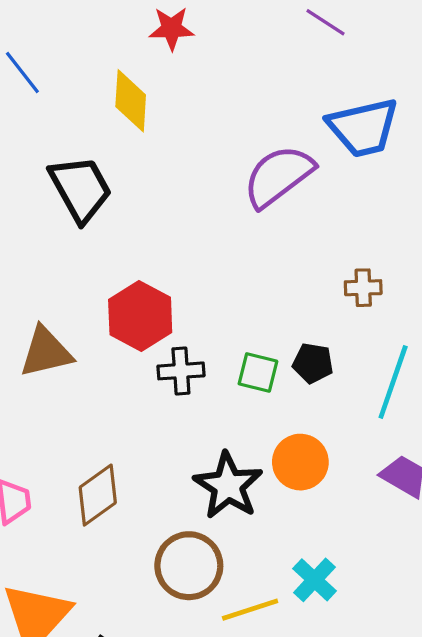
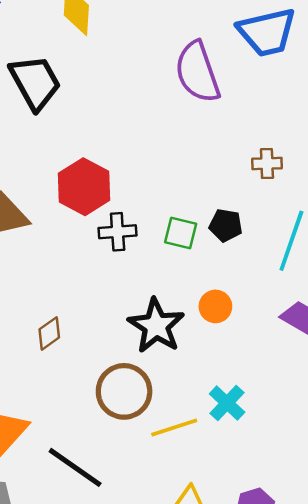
purple semicircle: (278, 176) -> (197, 72), turned -72
orange circle: (300, 462) -> (215, 306), size x0.7
brown diamond: (98, 495) -> (49, 333), size x0.7

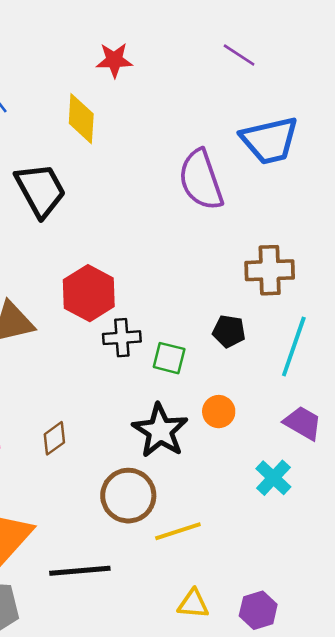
brown cross: (267, 163) -> (270, 270), size x1.6
green square: (181, 233) -> (169, 358), moved
cyan cross: (227, 403) -> (273, 478), moved
black line: (75, 467) -> (80, 571), turned -40

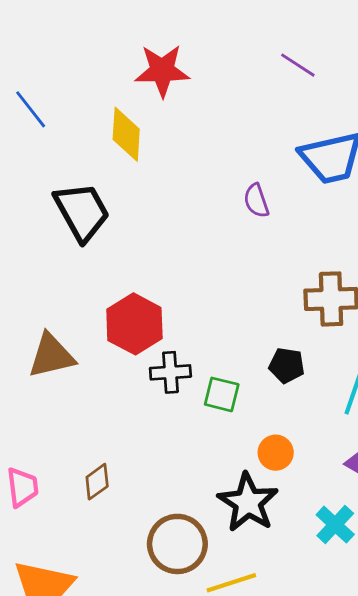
red star: (114, 60) -> (162, 71), size x1.4
purple semicircle: (201, 180) -> (256, 201), size x0.5
black star: (160, 431) -> (248, 502), moved

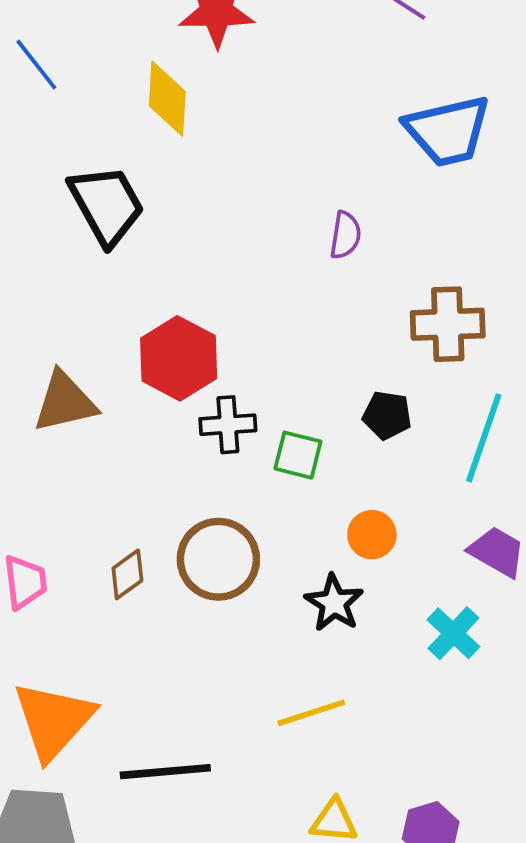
purple semicircle: (256, 201) -> (345, 235), moved, turned -152
black star: (248, 502) -> (334, 603), size x0.7
brown circle: (177, 544) -> (218, 559), moved

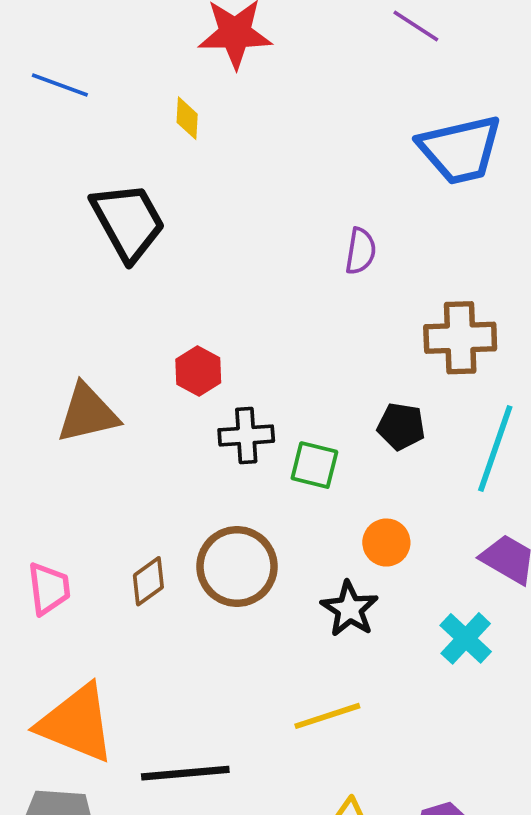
blue line: (36, 65) -> (60, 85), turned -32
yellow diamond: (167, 99) -> (187, 118), size x0.6
red hexagon: (179, 358) -> (198, 371), size x0.6
orange triangle: (53, 720) -> (76, 723), turned -50

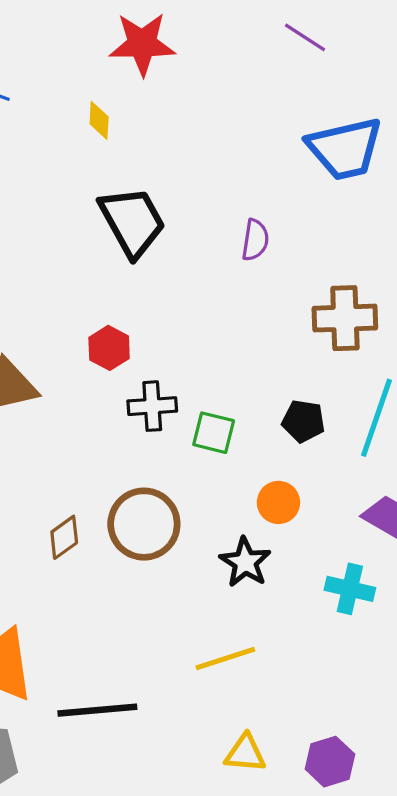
black trapezoid: (128, 222) -> (132, 222), moved
black pentagon: (401, 426) -> (303, 421), moved
cyan cross: (466, 638) -> (350, 589), turned -30

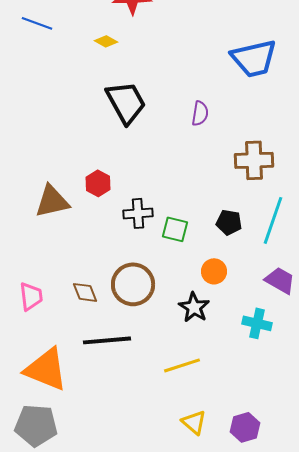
yellow diamond: (99, 120) -> (106, 41), turned -65
red hexagon: (109, 348) -> (98, 183), moved
brown diamond: (64, 537) -> (85, 292), turned -76
black line: (97, 710) -> (107, 340), moved
yellow triangle: (245, 753) -> (194, 422), turned 36

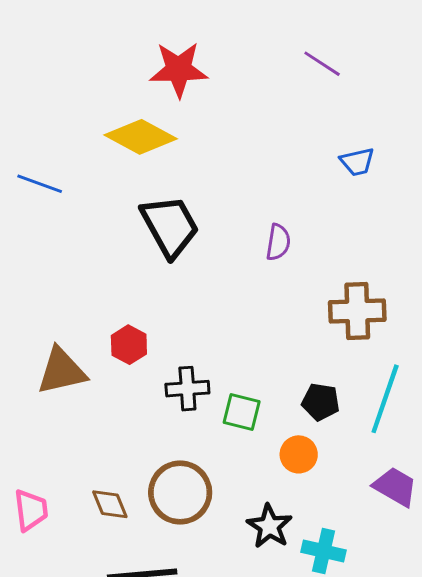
blue line: (37, 23) -> (40, 184), moved
yellow diamond: (106, 41) -> (141, 137), size x2.0
blue trapezoid: (254, 58) -> (357, 162), size x0.5
orange circle: (214, 271) -> (299, 454), moved
cyan cross: (257, 323) -> (324, 551), moved

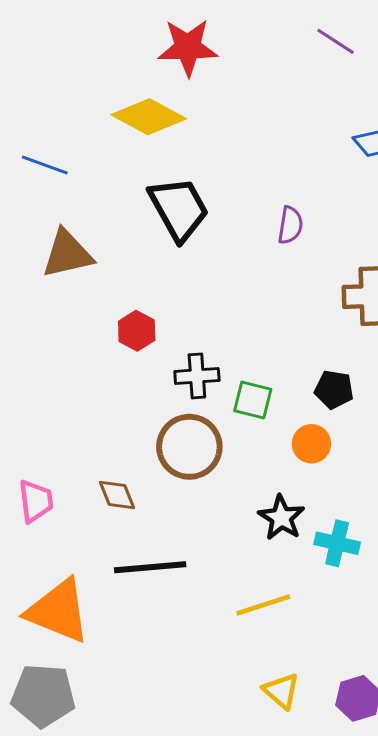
brown triangle: (62, 371) -> (67, 254), moved
brown circle: (180, 493) -> (189, 447), moved

